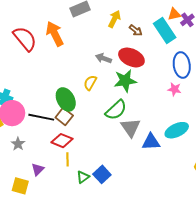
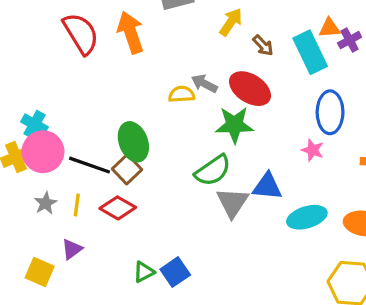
yellow semicircle: (90, 83) -> (182, 94), moved, turned 49
blue triangle: (151, 142) -> (267, 186), moved
yellow line: (67, 159) -> (77, 205), moved

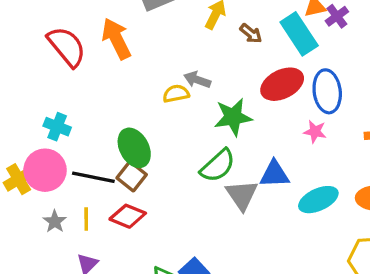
red ellipse: (250, 89) -> (282, 84), moved, turned -51
cyan cross: (34, 124) -> (57, 127), moved

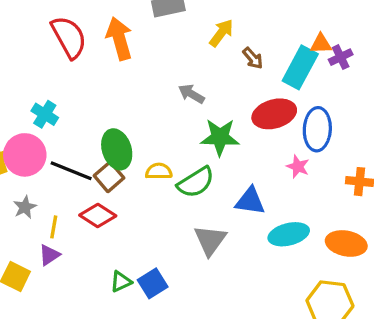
cyan rectangle: (299, 34) -> (300, 67), turned 51
yellow semicircle: (176, 94) -> (159, 171), moved
gray triangle: (242, 195) -> (210, 240), moved
yellow line: (86, 219) -> (54, 227), moved

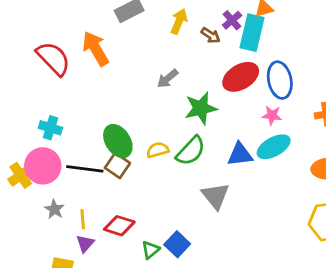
purple cross: (341, 57) -> (232, 20), moved
gray arrow: (191, 94) -> (168, 79), turned -55
red diamond: (98, 215) -> (119, 226), moved
cyan ellipse: (289, 234) -> (274, 147), moved

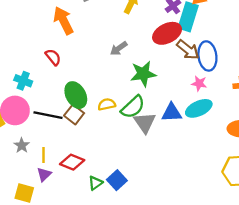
brown arrow: (211, 35) -> (188, 50), moved, size x1.5
red semicircle: (53, 59) -> (53, 57), moved, size x0.6
red ellipse: (241, 77) -> (167, 33), moved
gray triangle: (215, 196) -> (145, 123), moved

